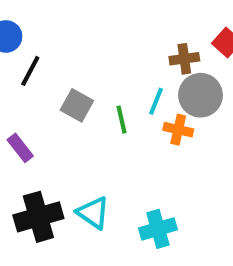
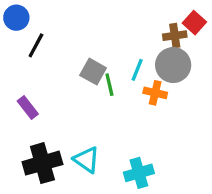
brown cross: (184, 59) -> (175, 36), moved
gray square: (77, 105) -> (93, 72), moved

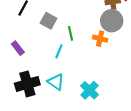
cyan line: (137, 70) -> (59, 51), moved
gray square: (93, 72) -> (48, 21), moved
cyan cross: (139, 173) -> (90, 90), turned -30

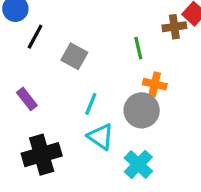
gray circle: (112, 21) -> (142, 110), moved
green line: (71, 33) -> (138, 48), moved
cyan triangle: (56, 82) -> (101, 137), moved

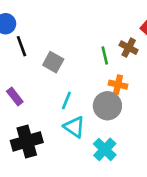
brown cross: (174, 27) -> (129, 48), moved, turned 36
black line: (35, 37) -> (21, 46), turned -48

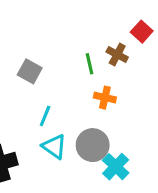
gray circle: (107, 106) -> (93, 145), moved
cyan cross: (105, 149) -> (116, 167), moved

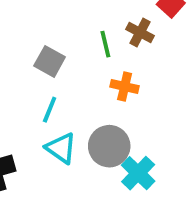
gray square: (30, 71) -> (50, 61), moved

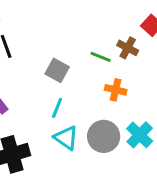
green line: (105, 44) -> (101, 57), turned -55
cyan cross: (138, 173) -> (140, 135), moved

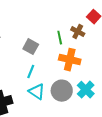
green line: (101, 57) -> (60, 38), turned 56
orange cross: (116, 90) -> (70, 60), size x1.5

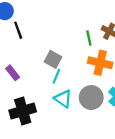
gray square: (31, 47) -> (53, 59), moved

